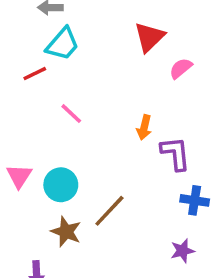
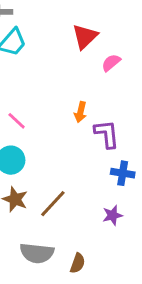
pink line: (71, 114) -> (17, 121), moved
brown line: (109, 211) -> (53, 204), moved

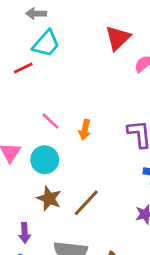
orange arrow: (81, 112) -> (85, 130), moved

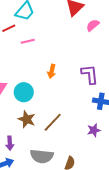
pink line: (50, 121) -> (28, 41), moved, turned -56

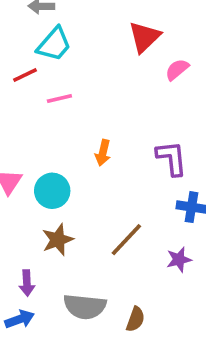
brown star: (27, 119) -> (58, 240), turned 30
brown line: (53, 122) -> (126, 240), moved

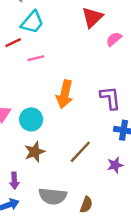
orange arrow: (103, 153) -> (65, 94), size x1.6

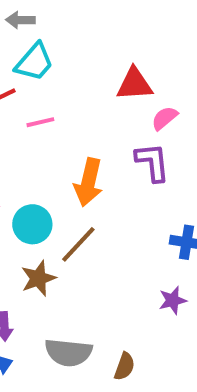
red triangle: (92, 17) -> (134, 84), moved, turned 40
pink semicircle: (114, 39) -> (165, 118), moved
purple L-shape: (110, 98) -> (153, 162), moved
brown line: (80, 152) -> (78, 244), moved

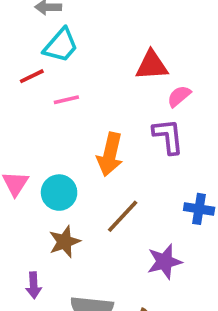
brown line: (78, 244) -> (123, 216), moved
purple star: (173, 300) -> (164, 262), moved, size x1.4

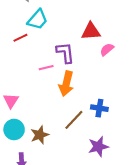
pink line: (66, 100) -> (46, 68), moved
purple L-shape: (168, 136) -> (65, 53), moved
cyan circle: (59, 193) -> (14, 129), moved
blue cross: (199, 209) -> (99, 108), moved

